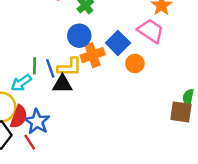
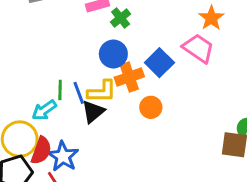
orange circle: (135, 64) -> (151, 107), moved
black triangle: (62, 84) -> (93, 112), turned -40

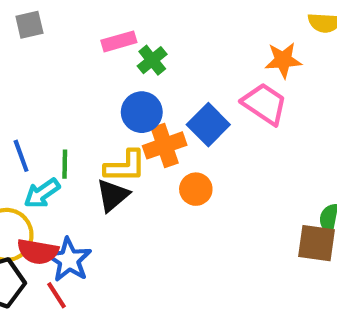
orange star: (211, 18) -> (283, 60), turned 30
blue line: (79, 93) -> (21, 156), moved
red semicircle: (41, 151) -> (38, 252), turned 80

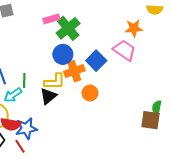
green cross: (152, 60) -> (68, 28), size x1.6
blue star: (69, 260) -> (26, 128), turned 30

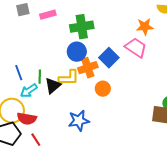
pink rectangle: (51, 19) -> (48, 15), moved
green cross: (68, 28) -> (82, 27), turned 30
black triangle: (48, 96) -> (53, 86), moved
blue star: (26, 128) -> (79, 121), moved

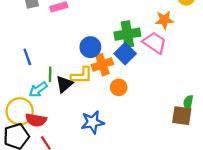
green cross: (82, 27) -> (127, 34), moved
blue line: (19, 73) -> (27, 57), moved

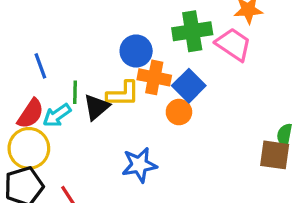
blue square: (125, 54) -> (189, 86), moved
orange cross: (102, 65) -> (154, 77), turned 30
red semicircle: (36, 120) -> (31, 114), moved, turned -66

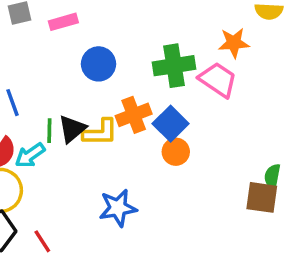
blue circle: (136, 51) -> (99, 64), moved
orange cross: (154, 77) -> (134, 115), turned -32
black triangle: (96, 107) -> (72, 129), moved
orange circle: (179, 112) -> (176, 152), moved

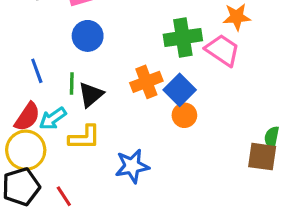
blue circle: (99, 64) -> (88, 36), moved
green line: (49, 131) -> (72, 84), moved
yellow L-shape: (100, 132) -> (84, 137), moved

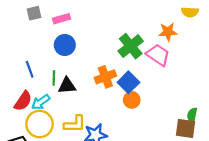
green cross: (183, 38) -> (131, 46), turned -30
black triangle: (91, 95) -> (67, 86), turned 36
yellow L-shape: (84, 137) -> (75, 124), moved
yellow circle: (26, 150) -> (40, 124), moved

